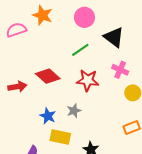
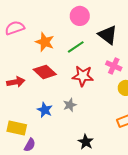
orange star: (43, 15) -> (45, 42), moved
yellow rectangle: (60, 137) -> (17, 128), moved

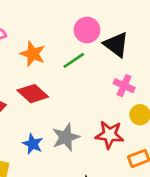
pink circle: (80, 16) -> (87, 30), moved
red star: (83, 76) -> (110, 135), moved
gray star: (70, 105) -> (66, 137), size x1.5

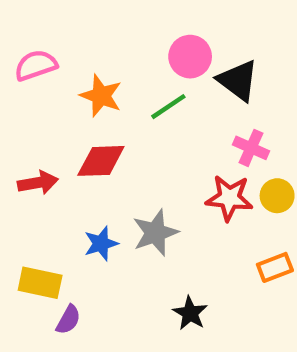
red diamond: (33, 94) -> (101, 161), turned -44
red star: (110, 135) -> (229, 198), moved
blue star: (33, 144) -> (101, 244), turned 30

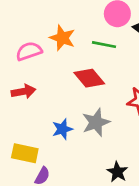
pink semicircle: (36, 65) -> (29, 51), moved
green line: (168, 107) -> (104, 45), turned 45
red diamond: (101, 161) -> (89, 78), moved, turned 52

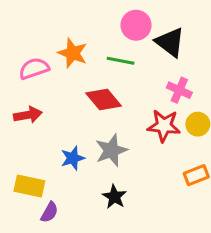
black star: (117, 172) -> (114, 197), moved

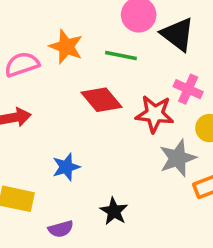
red star: (164, 126) -> (155, 114), moved
gray star: (111, 150) -> (178, 158), moved
purple semicircle: (49, 212) -> (61, 229), moved, turned 45

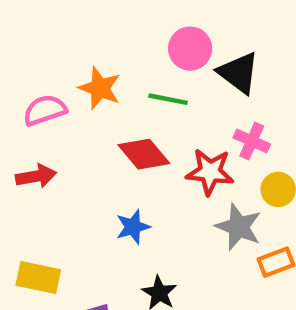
gray star: (178, 158) -> (239, 227), turned -30
blue star: (66, 167) -> (133, 227), moved

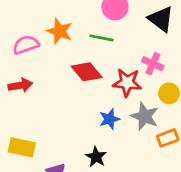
black triangle: (239, 73) -> (161, 19), moved
blue star: (133, 227) -> (110, 119), moved

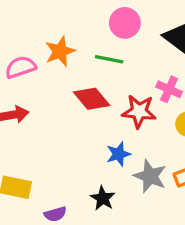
orange star: (60, 31) -> (60, 51), turned 30
gray star: (145, 116) -> (150, 176), moved

